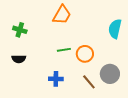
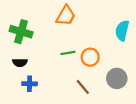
green cross: (20, 30) -> (21, 32), size x1.5
blue cross: (56, 79) -> (30, 84), moved
brown line: (89, 82) -> (83, 87), moved

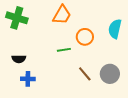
green cross: (21, 32) -> (17, 18), moved
orange circle: (90, 57) -> (85, 37), moved
brown line: (83, 87) -> (85, 74), moved

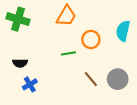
blue cross: (28, 79) -> (30, 84), turned -32

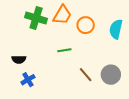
green cross: (18, 19) -> (36, 18), moved
orange circle: (91, 39) -> (86, 25), moved

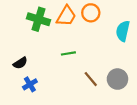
orange circle: (86, 25) -> (91, 13), moved
black semicircle: (19, 59) -> (20, 63), turned -32

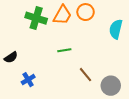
black semicircle: (20, 63) -> (11, 57), moved
gray circle: (117, 79) -> (111, 86), moved

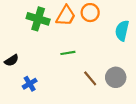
gray circle: (111, 86) -> (116, 77), moved

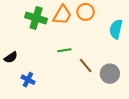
brown line: (90, 78) -> (86, 66), moved
blue cross: (30, 84) -> (28, 80), turned -32

